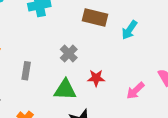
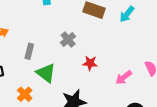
cyan arrow: (129, 30) -> (127, 14), moved
green triangle: (65, 90) -> (46, 73), moved, turned 30

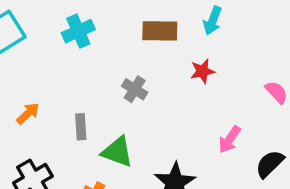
red star: (90, 63) -> (202, 71), moved
pink arrow: (124, 77) -> (230, 139), moved

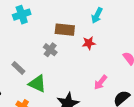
brown rectangle: (160, 31) -> (65, 30), moved
gray rectangle: (81, 127) -> (18, 68), turned -48

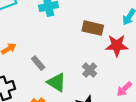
red star: (89, 43) -> (117, 45), size x1.5
gray cross: (50, 50) -> (90, 70), moved

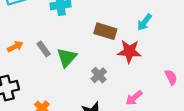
gray rectangle: (38, 63) -> (44, 49), moved
green triangle: (57, 82) -> (67, 57), moved, turned 36

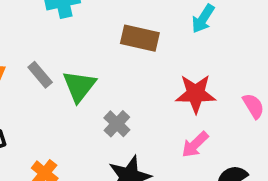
red star: (129, 51) -> (196, 94), moved
gray cross: (99, 75) -> (117, 124), moved

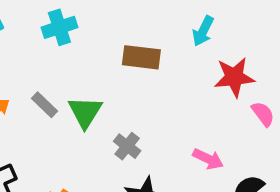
red star: (196, 94) -> (234, 77), moved
pink arrow: (195, 145) -> (208, 159), turned -104

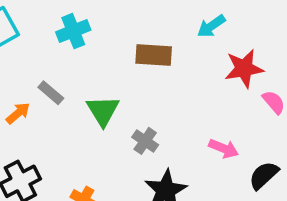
cyan arrow: (203, 31) -> (211, 26), turned 32
gray rectangle: (45, 105) -> (51, 93), moved

